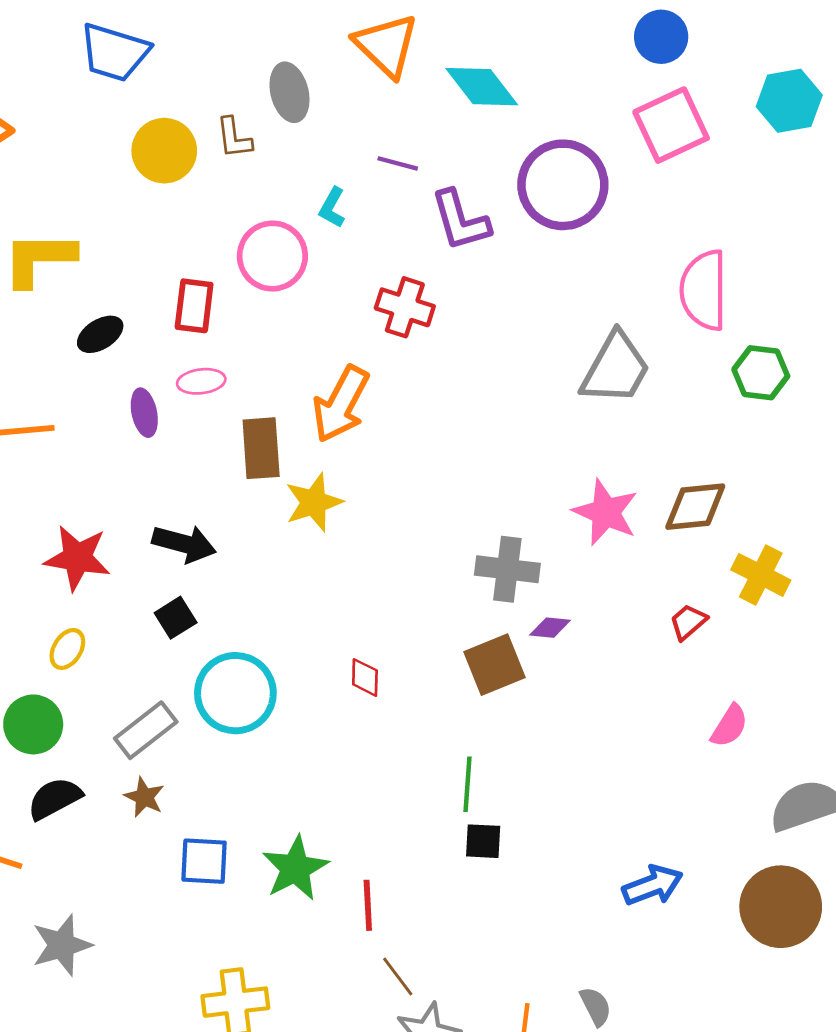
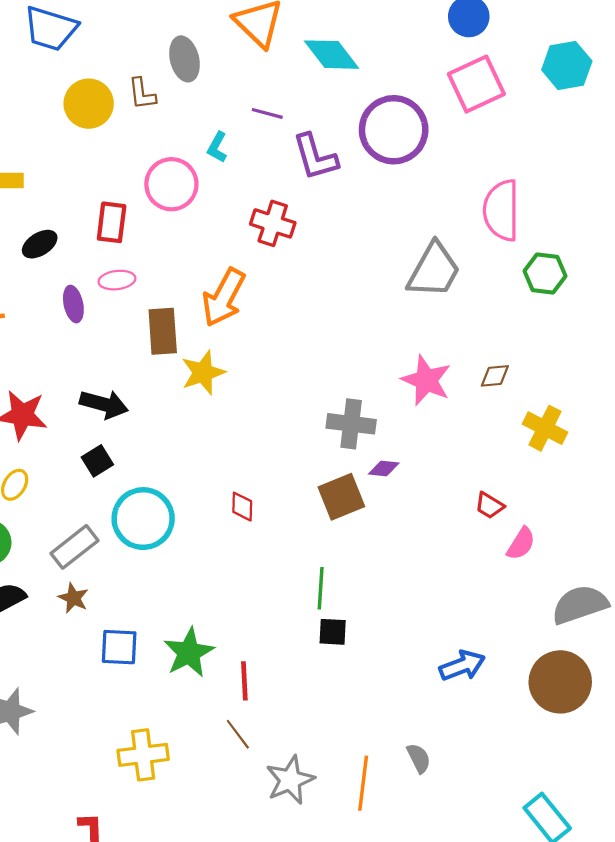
brown diamond: (695, 507) -> (495, 376), size x0.6
red trapezoid: (688, 622) -> (489, 505), moved, turned -108
brown line: (398, 976) -> (238, 734), moved

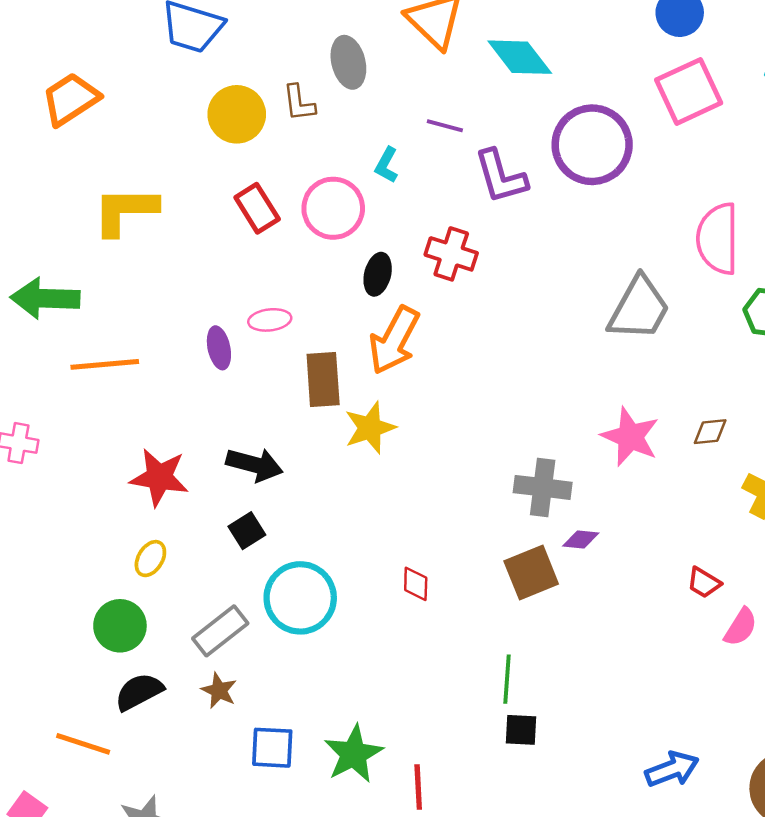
red rectangle: (112, 222) -> (257, 208), moved, turned -39
black ellipse: (40, 244) -> (378, 274), moved, turned -44

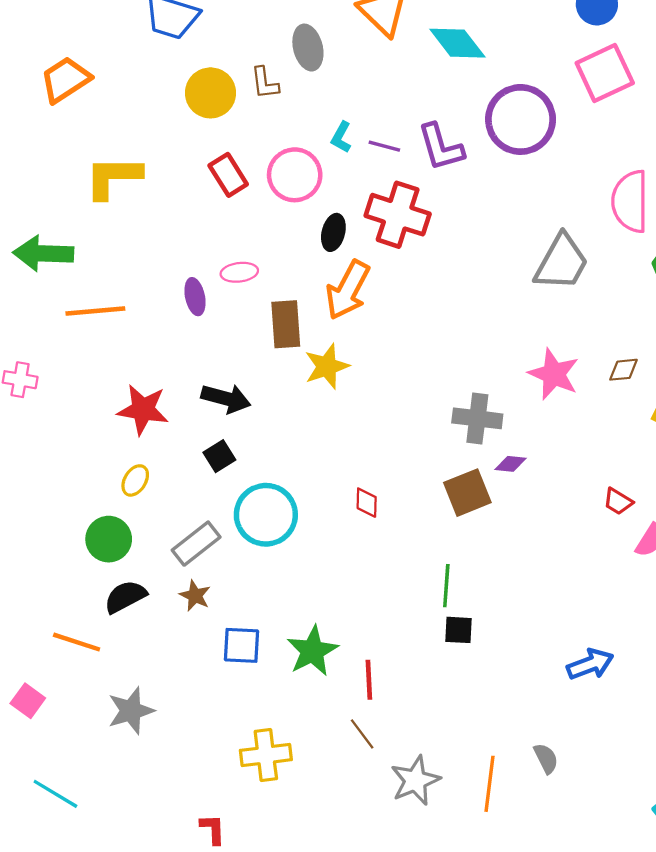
purple line: (445, 126) -> (384, 146), moved
red cross: (451, 254) -> (398, 215), size x1.4

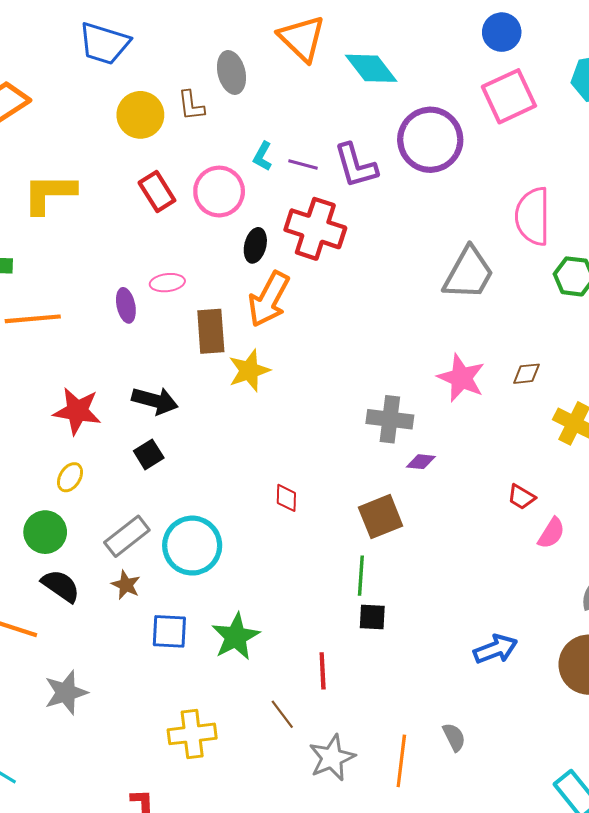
brown square: (467, 493) -> (381, 517), moved
cyan circle: (266, 515) -> (192, 546), moved
black semicircle: (125, 597) -> (61, 586), turned 63
red line: (369, 680) -> (323, 671), moved

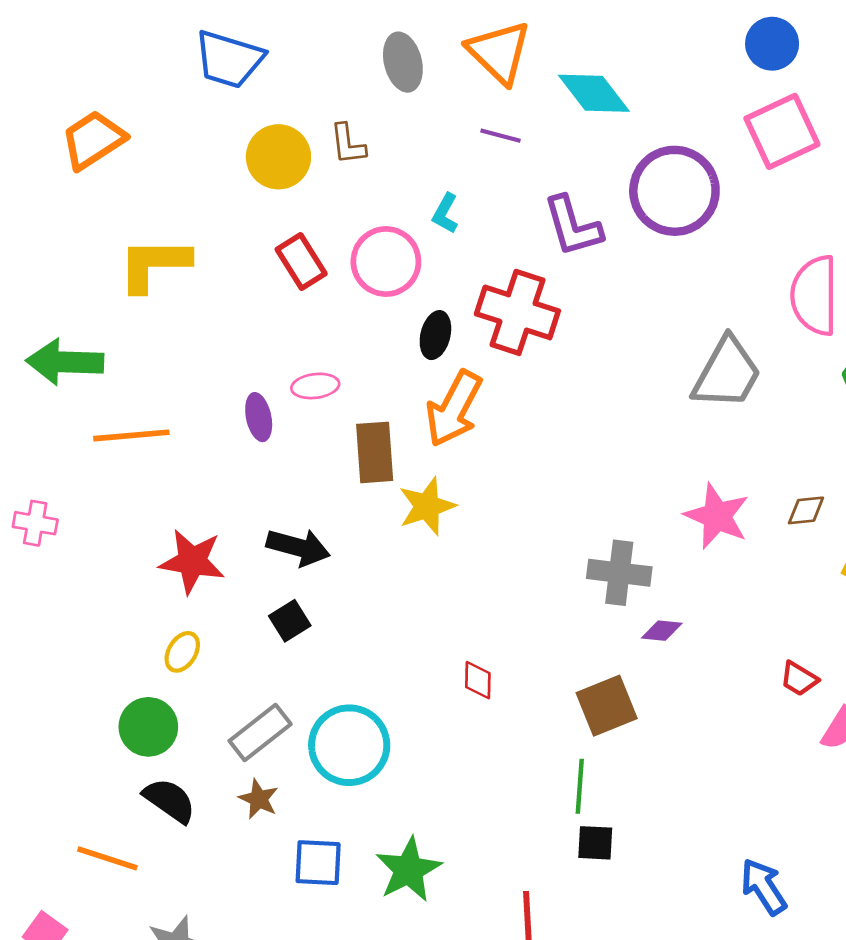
gray ellipse: (231, 72) -> (403, 62), moved
purple line: (303, 165) -> (501, 136), moved
blue arrow: (495, 649) -> (764, 887), turned -102

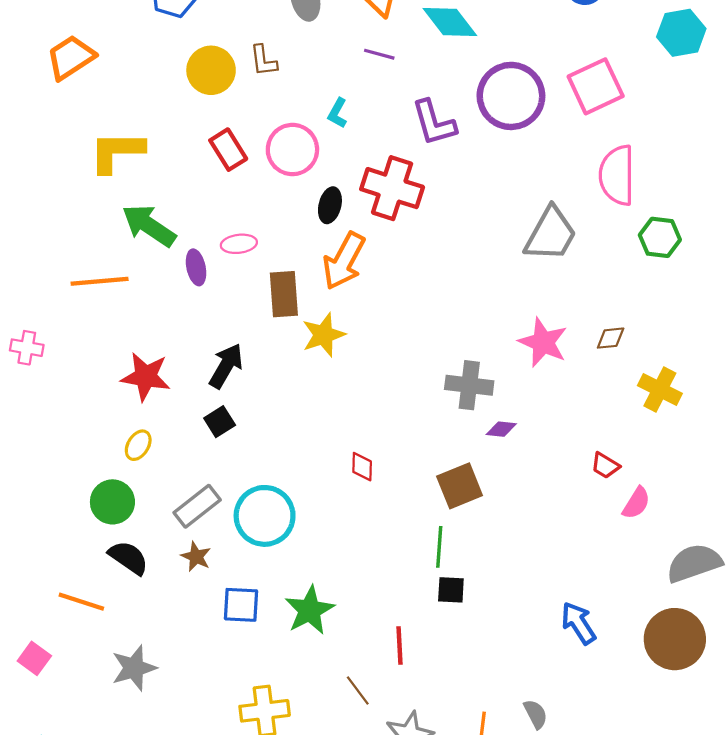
pink square: (782, 131) -> (596, 86), moved
green arrow: (65, 362) -> (149, 226), moved, turned 32
black arrow: (298, 547) -> (226, 366), turned -75

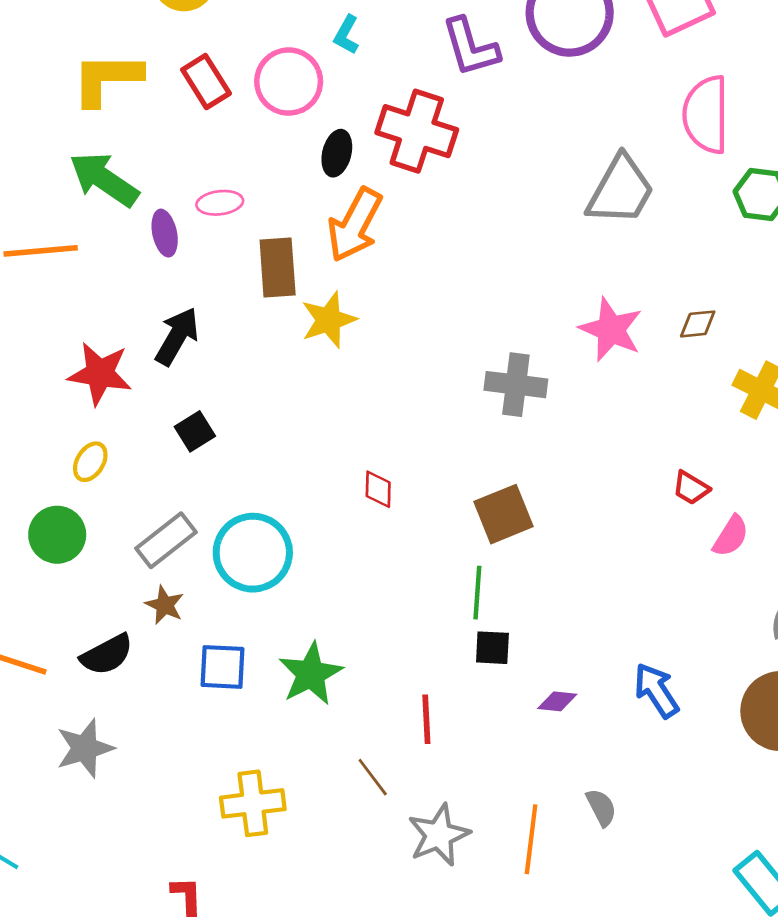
yellow L-shape: (117, 152) -> (107, 79), moved
black arrow: (226, 366) -> (177, 336), moved
purple diamond: (501, 429) -> (557, 701), moved
black semicircle: (129, 558) -> (107, 655), moved, turned 117

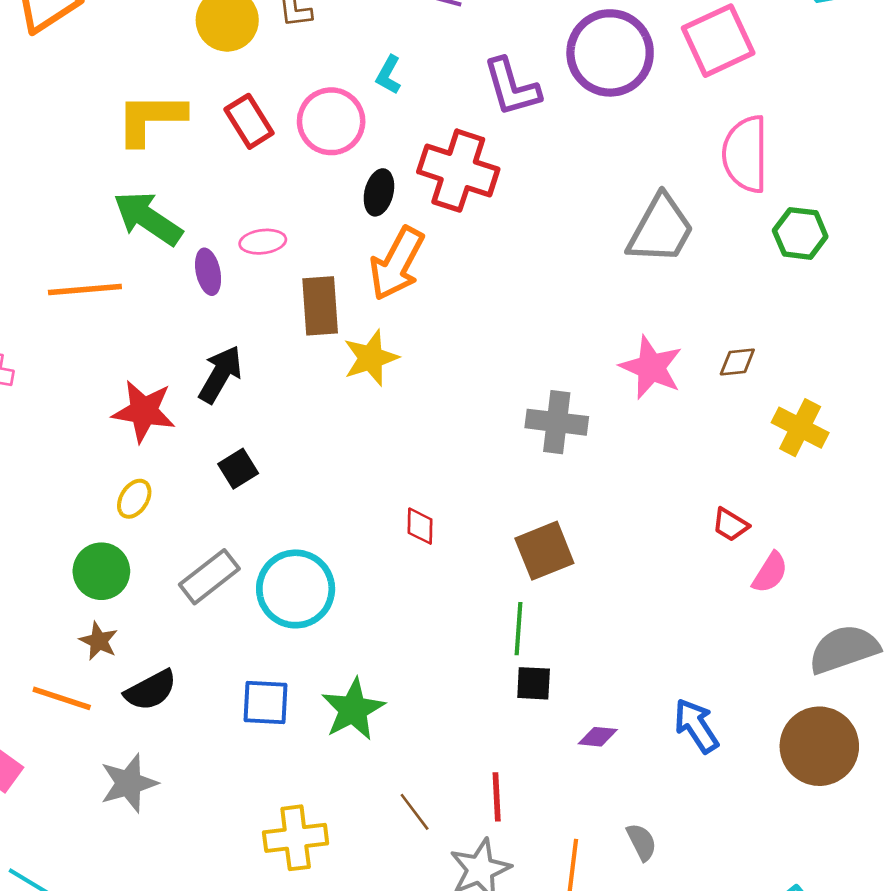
brown star: (165, 605) -> (99, 641), moved
red line: (426, 719) -> (497, 797), moved

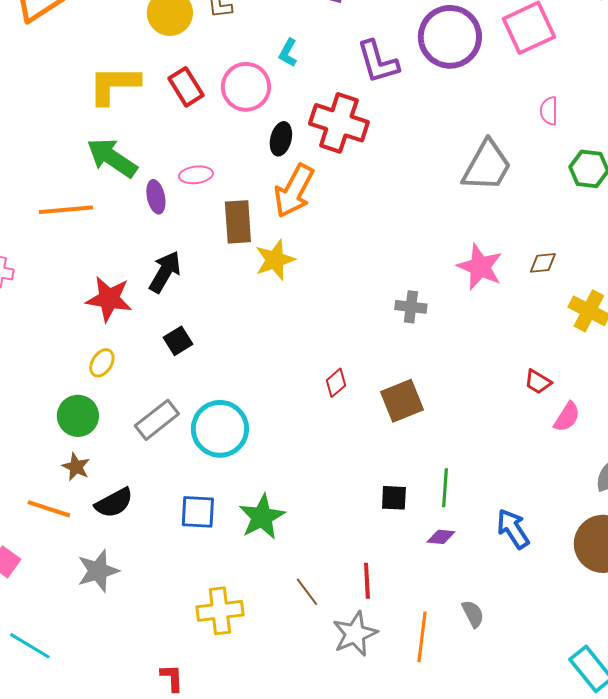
pink semicircle: (745, 154) -> (549, 111), size x0.5
gray cross: (557, 422) -> (411, 307), size x0.7
red diamond: (420, 526) -> (336, 383), moved, turned 48
green line: (518, 629) -> (445, 488), moved

